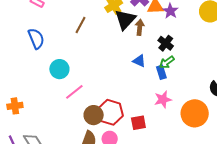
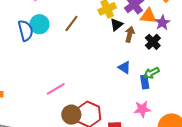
black triangle: (125, 20) -> (116, 25), size x0.6
black cross: (166, 43) -> (153, 42), moved
cyan circle: (59, 69) -> (39, 24), moved

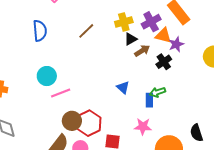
cyan circle: (39, 24) -> (47, 76), moved
brown arrow: (130, 34) -> (142, 51), turned 35
blue triangle: (124, 67) -> (123, 87), moved

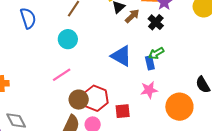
cyan circle: (47, 76) -> (68, 39), moved
blue triangle: (123, 87) -> (121, 56), size x1.6

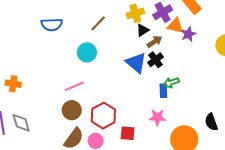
blue semicircle: (28, 18) -> (52, 25), turned 95
black cross: (156, 22) -> (156, 60), moved
blue triangle: (121, 56) -> (136, 63), moved
brown circle: (79, 100) -> (72, 110), moved

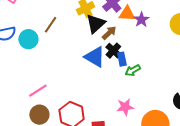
black triangle: (143, 30) -> (96, 24), size x1.5
cyan circle: (87, 52) -> (28, 39), moved
blue rectangle: (163, 91) -> (122, 59), moved

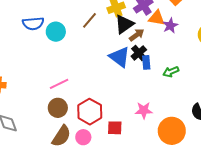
brown line: (51, 25) -> (89, 20), moved
green arrow: (133, 70) -> (171, 72), moved

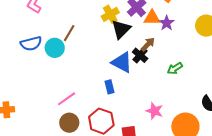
brown line: (89, 20) -> (69, 33), moved
brown arrow: (137, 35) -> (148, 44), moved
blue rectangle: (146, 62) -> (109, 87), moved
pink star: (144, 110) -> (154, 111), turned 30

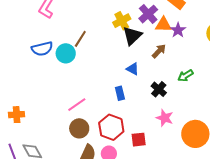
black cross: (140, 55) -> (159, 89), moved
blue triangle: (122, 62) -> (133, 69), size x0.6

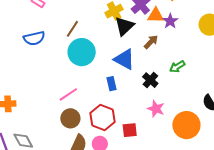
cyan circle: (66, 53) -> (82, 52), moved, size x1.4
blue triangle: (133, 69) -> (124, 59), size x1.6

